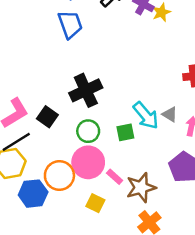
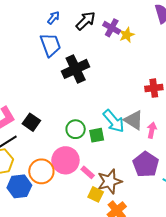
black cross: (86, 90) -> (76, 69), moved
gray triangle: (170, 114) -> (134, 120), size x1.5
green circle: (88, 131) -> (76, 129), moved
yellow square: (95, 203) -> (96, 194), moved

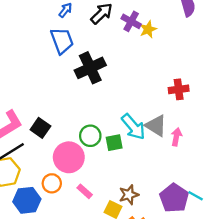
pink circle: (65, 160) -> (69, 157), moved
purple pentagon: (146, 164) -> (174, 198), moved
orange circle: (41, 171) -> (52, 183), size x0.7
pink rectangle: (88, 172) -> (85, 191), moved
brown star: (110, 181) -> (129, 195), size x0.7

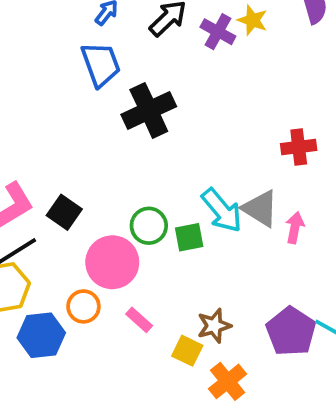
yellow star: (148, 29) -> (253, 20), moved, turned -30

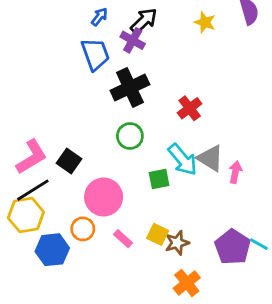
purple cross: (218, 32) -> (133, 40), moved
red cross: (299, 147) -> (190, 108), moved, turned -30
green circle: (149, 226) -> (130, 136), moved
yellow square: (187, 351) -> (158, 234), moved

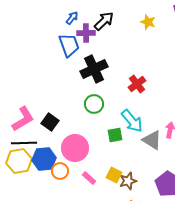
purple cross: (133, 40) -> (86, 33), moved, turned -30
gray triangle: (210, 158) -> (152, 140), moved
black line: (33, 190) -> (24, 143), turned 30
blue hexagon: (52, 250) -> (44, 159), moved

